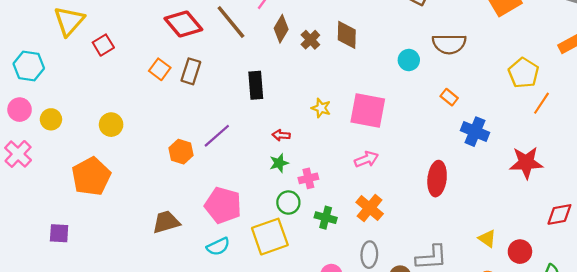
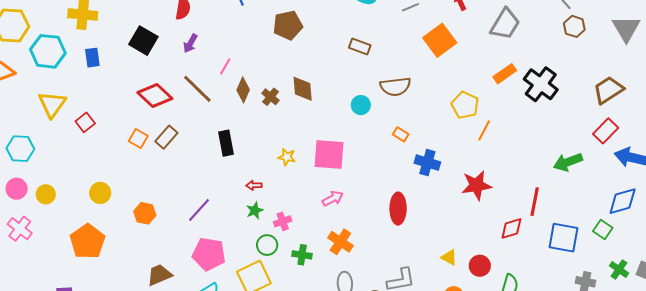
brown rectangle: (191, 71) -> (166, 137), turned 30
purple line: (217, 136) -> (199, 210), moved
orange hexagon: (181, 152) -> (145, 213), moved

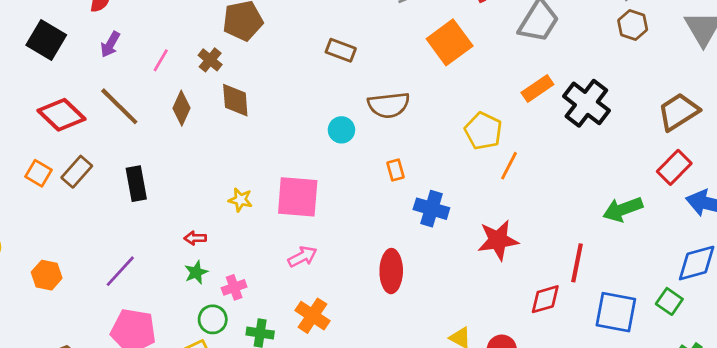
pink line: (225, 66) -> (161, 60), moved
brown diamond: (303, 89) -> (235, 100), moved
brown cross: (270, 97) -> (210, 60), moved
orange rectangle: (401, 134) -> (396, 170), turned 42
black rectangle: (226, 143) -> (136, 184), moved

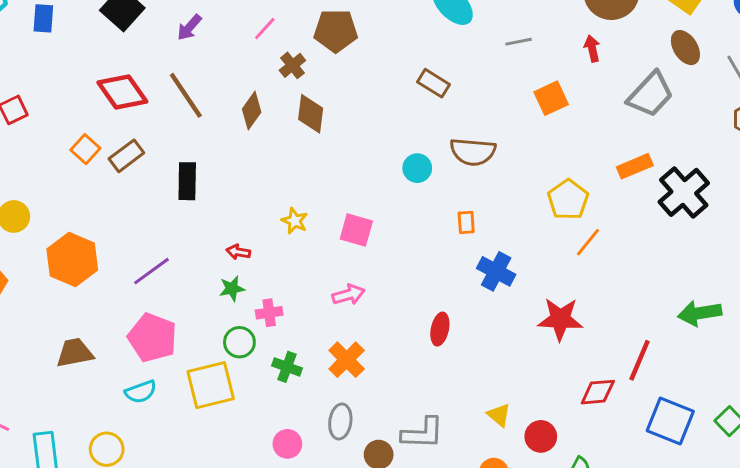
orange square: (450, 42) -> (551, 98), size x0.7
pink line: (161, 60) -> (265, 28), moved
pink square: (298, 197) -> (356, 230), size x0.7
red ellipse: (391, 271) -> (440, 329), size x0.7
orange hexagon: (47, 275) -> (72, 259), size x1.6

